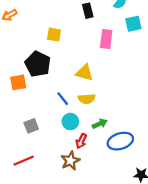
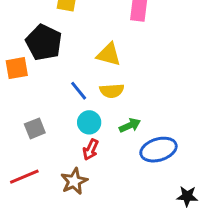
red arrow: (81, 141) -> (91, 150), moved
brown star: (70, 161) -> (74, 181), moved

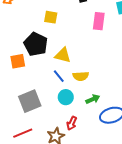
yellow triangle: (109, 55) -> (63, 55), moved
gray square: (35, 128) -> (30, 101), size x1.6
red arrow: (91, 150) -> (72, 123), moved

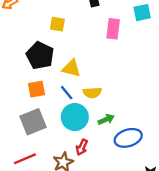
orange square: (18, 61) -> (36, 89), moved
cyan circle: (66, 97) -> (75, 117), size x1.5

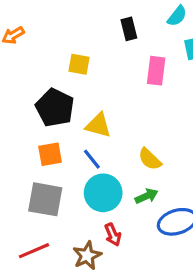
yellow semicircle: (92, 93) -> (150, 159), moved, turned 48
gray square: (33, 122) -> (45, 199), turned 32
red arrow: (82, 147) -> (113, 235), turned -49

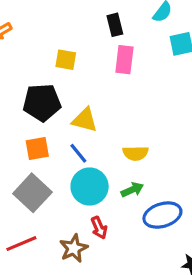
pink rectangle: (156, 71) -> (124, 60), moved
black pentagon: (55, 108) -> (42, 102), turned -30
yellow semicircle: (150, 159) -> (136, 153), turned -45
gray square: (45, 199) -> (32, 193), turned 33

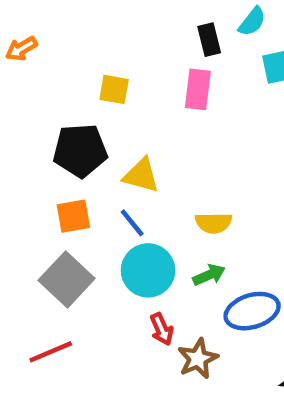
black rectangle: (115, 25) -> (209, 40), moved
brown star: (74, 248) -> (198, 359), moved

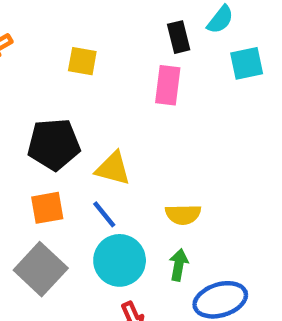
yellow square: (114, 89) -> (82, 61), moved
green arrow: (209, 275) -> (179, 265), turned -56

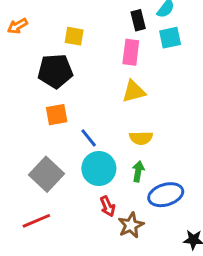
cyan square: (247, 63) -> (170, 38), moved
black pentagon: (54, 144) -> (55, 71), moved
yellow triangle: (113, 168) -> (134, 91), moved, turned -30
orange square: (47, 208) -> (57, 115), moved

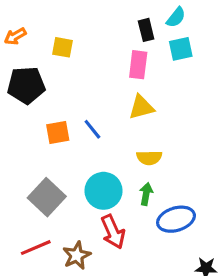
yellow square: (74, 36) -> (63, 47), moved
black pentagon: (55, 71) -> (26, 85), moved
blue line: (89, 138) -> (92, 129), moved
red arrow: (108, 206) -> (113, 232), size x1.5
brown star: (131, 225) -> (77, 255), moved

